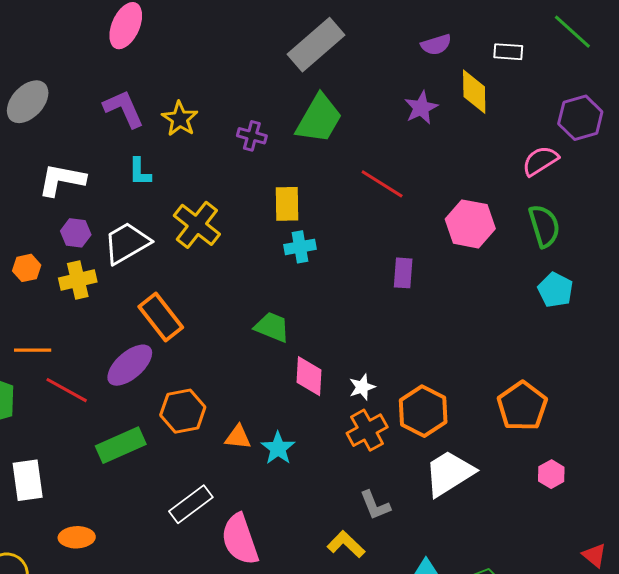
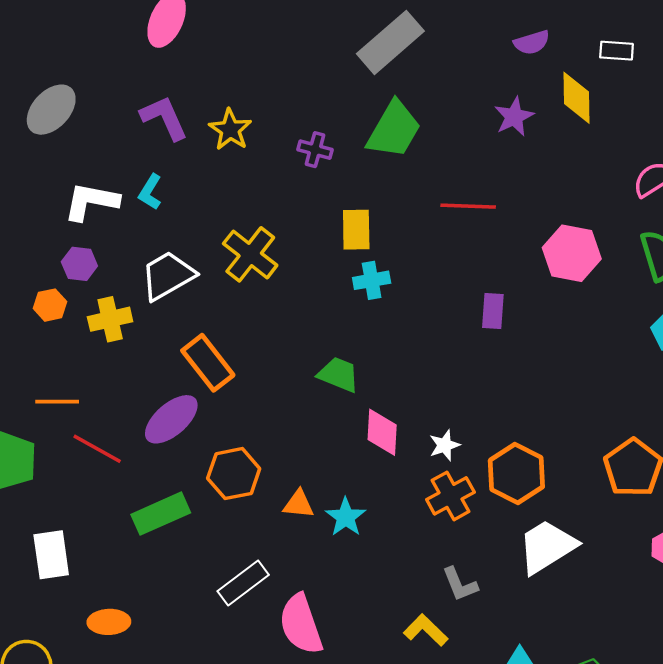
cyan L-shape: (140, 172) -> (150, 192), moved, turned 32
red line: (382, 184) -> (468, 206), turned -30
purple hexagon: (76, 233) -> (79, 264), moved

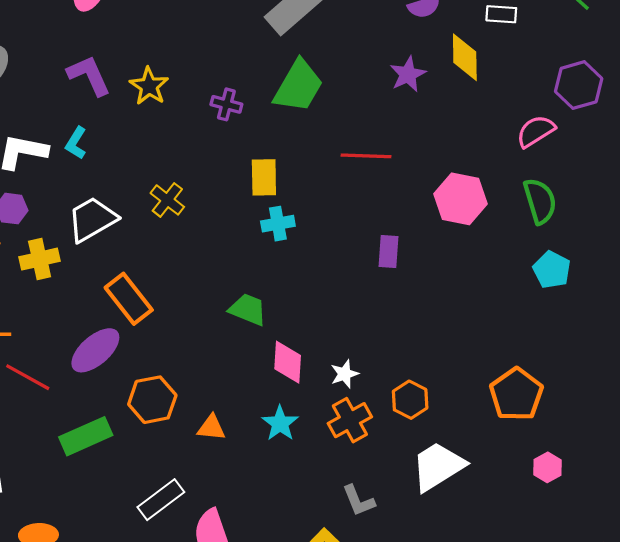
yellow cross: (250, 254) -> (167, 200), size x0.7
orange hexagon: (516, 474) -> (410, 400), size x0.7
cyan star: (346, 517) -> (280, 423), moved

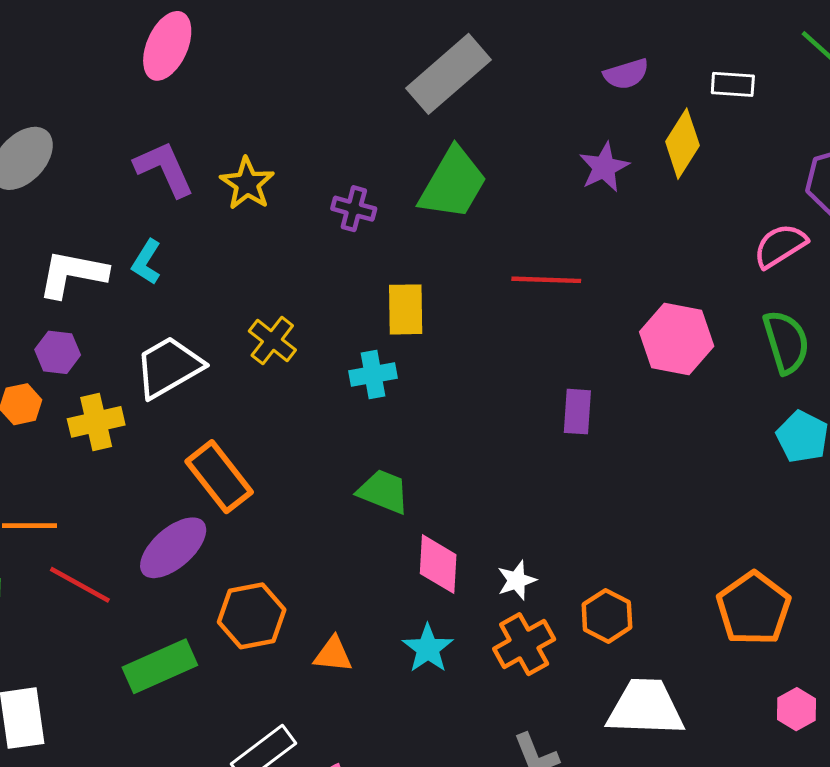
yellow diamond: (465, 57) -> (682, 144), turned 33
cyan cross: (278, 224) -> (373, 375), moved
white trapezoid: (438, 466) -> (645, 708), turned 34

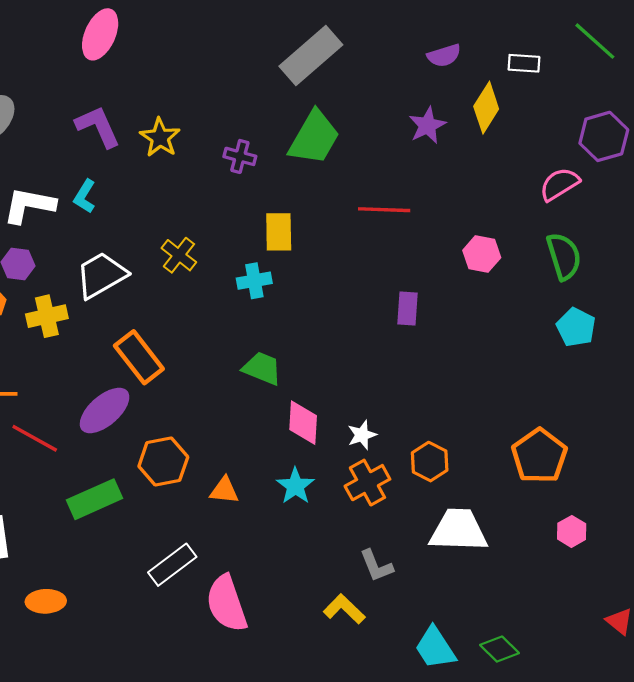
pink hexagon: (677, 339) -> (482, 254), size x0.7

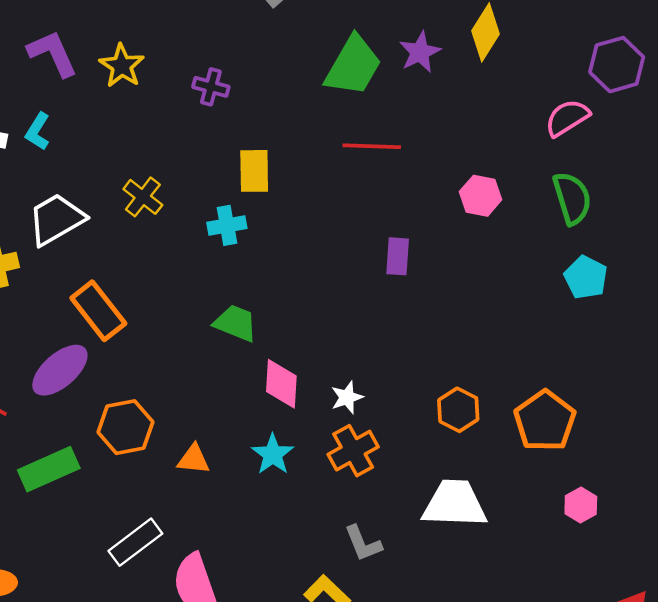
green trapezoid: (314, 138) -> (353, 66), moved
orange hexagon: (430, 462) -> (458, 410), moved

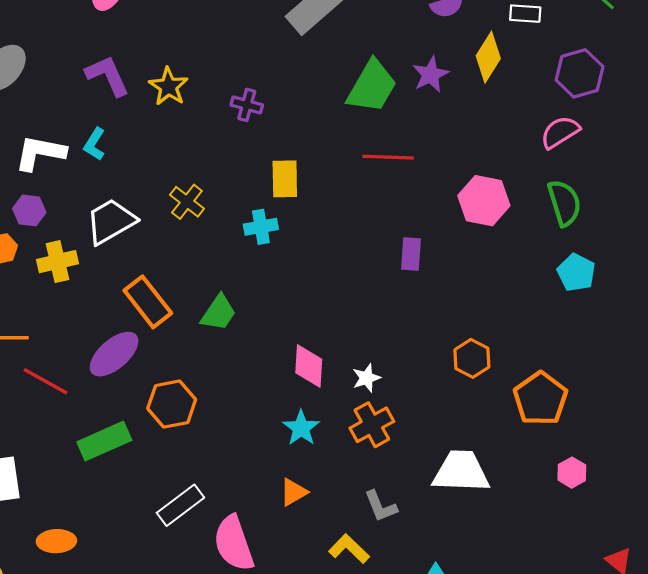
purple hexagon: (617, 65) -> (580, 73), moved
pink hexagon: (481, 196) -> (484, 201), size x1.4
green trapezoid: (236, 323) -> (218, 313), moved, turned 102
orange hexagon: (458, 410) -> (472, 358), moved
orange triangle: (194, 459) -> (294, 492), moved, turned -36

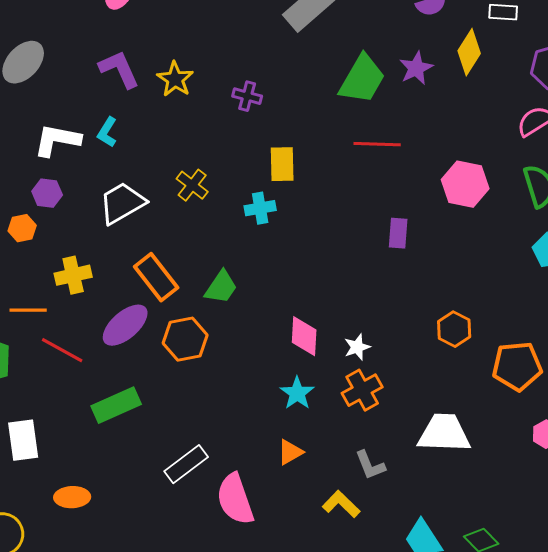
yellow cross: (58, 262) -> (73, 275), moved
orange pentagon: (540, 399) -> (517, 366), turned 30
orange hexagon: (172, 404) -> (185, 339), moved

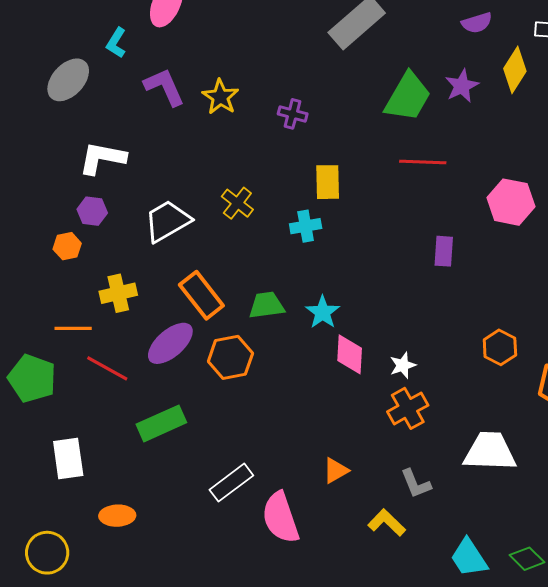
cyan L-shape: (107, 132) -> (116, 43), moved
green trapezoid: (221, 287) -> (267, 305), turned -132
cyan star: (297, 393) -> (323, 312), moved

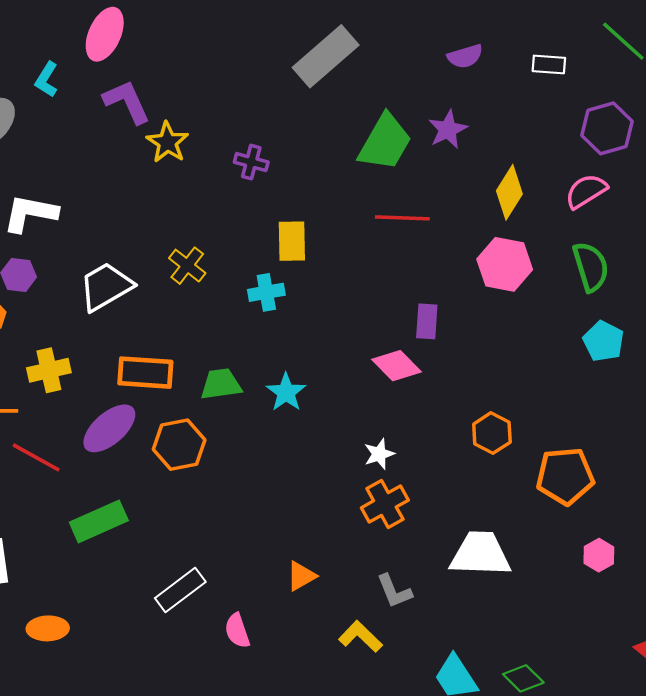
yellow diamond: (515, 70) -> (509, 192), moved
purple L-shape: (164, 87) -> (127, 102), moved
orange rectangle: (201, 295) -> (145, 373), turned -48
pink diamond: (350, 354) -> (397, 366), moved, turned -48
pink semicircle: (281, 518) -> (237, 631), size x0.6

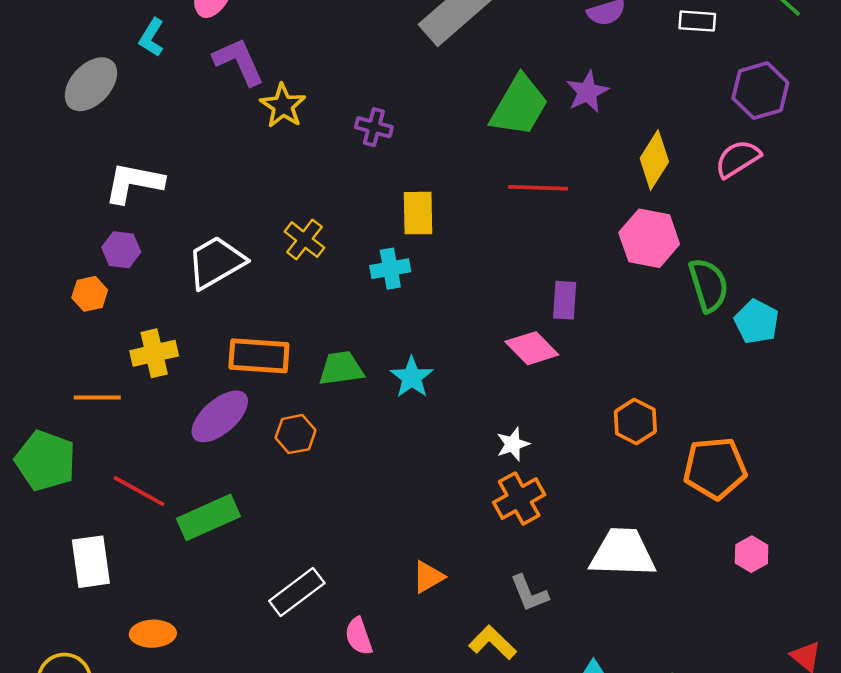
green semicircle: (591, 267) -> (709, 285), moved
orange hexagon: (179, 445) -> (296, 434), size x0.7
red line: (36, 457) -> (139, 491), moved

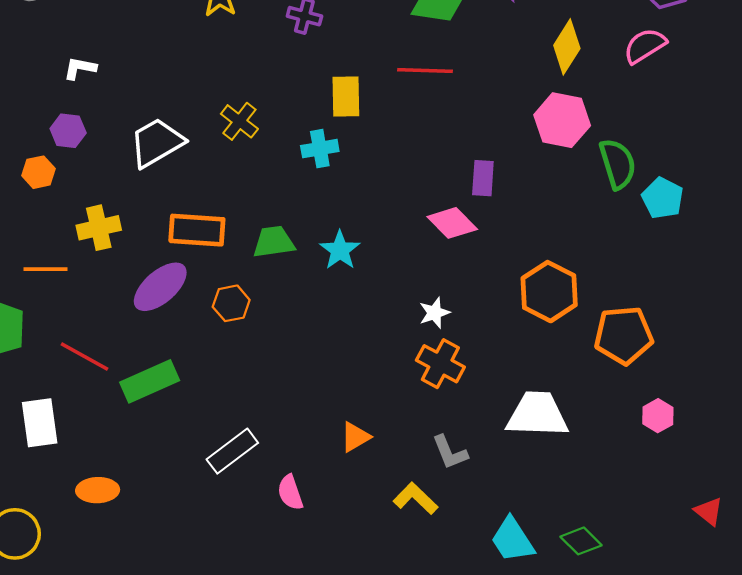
white L-shape: (134, 183) -> (80, 68), size x0.6
red line: (538, 188) -> (425, 71), moved
orange hexagon: (635, 421) -> (549, 292), size x1.4
orange cross: (519, 499) -> (440, 364), turned -33

